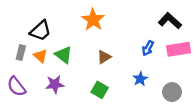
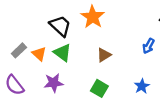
black trapezoid: (41, 31) -> (60, 26), moved, turned -95
gray rectangle: (21, 53) -> (19, 50), turned 32
blue star: (140, 79) -> (142, 86), moved

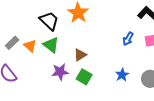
brown triangle: (104, 55) -> (80, 55), moved
purple star: (54, 83) -> (60, 72), moved

